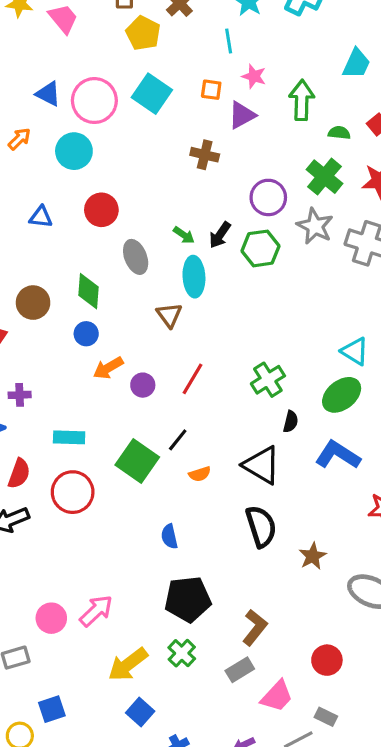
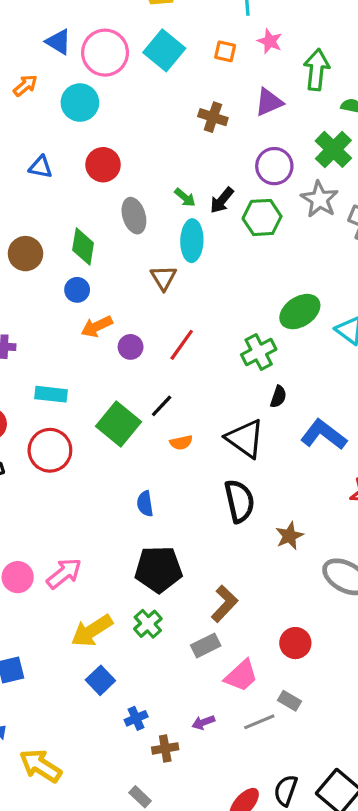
purple triangle: (242, 115) -> (269, 102), moved
green ellipse: (342, 395) -> (300, 312), moved

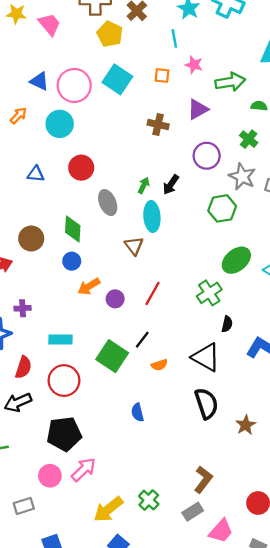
green arrow: (317, 70) -> (230, 82), turned 80
green cross: (333, 149) -> (249, 139), size x0.7
green arrow: (185, 197) -> (144, 185), turned -98
green hexagon: (262, 217) -> (222, 208), moved
black pentagon: (158, 569) -> (64, 434), moved

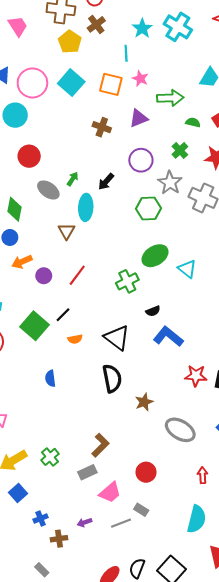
orange square: (162, 75) -> (111, 84), size x1.6
green arrow: (144, 185) -> (73, 179), moved
gray ellipse: (108, 203) -> (48, 190), turned -40
black semicircle: (227, 324) -> (153, 311), moved, turned 48

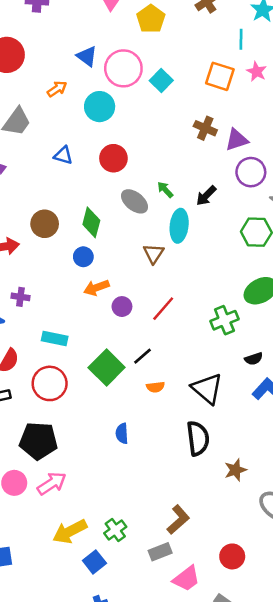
yellow pentagon: (70, 42) -> (151, 19), moved
cyan square: (71, 83) -> (161, 81), moved, size x0.7
purple triangle: (139, 118) -> (237, 140), moved
green arrow: (73, 179) -> (165, 190), turned -80
blue square: (18, 493) -> (94, 562), moved

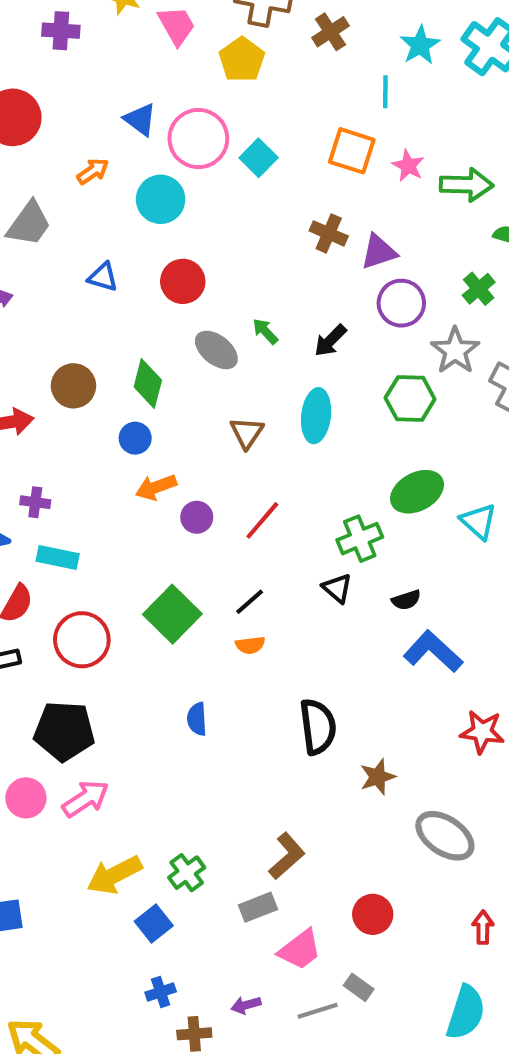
pink star: (257, 72) -> (408, 166), moved
cyan ellipse: (179, 226) -> (316, 416), moved
cyan rectangle: (55, 339) -> (58, 558), moved
black line: (142, 356) -> (250, 602), moved
black triangle: (207, 389) -> (337, 588), moved, size x0.6

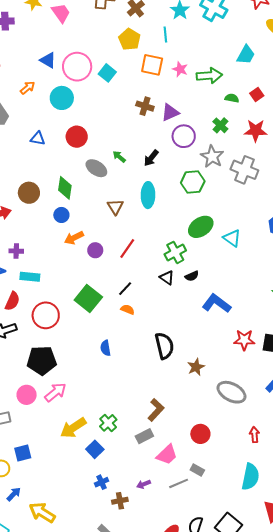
yellow pentagon: (242, 60) -> (129, 39), moved
black semicircle: (406, 600) -> (192, 276), moved
orange semicircle: (250, 645) -> (128, 310), turned -144

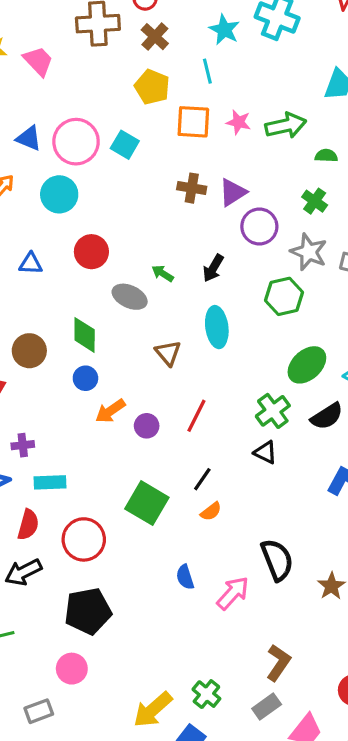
black semicircle: (192, 276) -> (327, 416), moved, size x1.5
orange semicircle: (128, 310) -> (211, 511), turned 128
pink arrow: (55, 392) -> (233, 593), moved

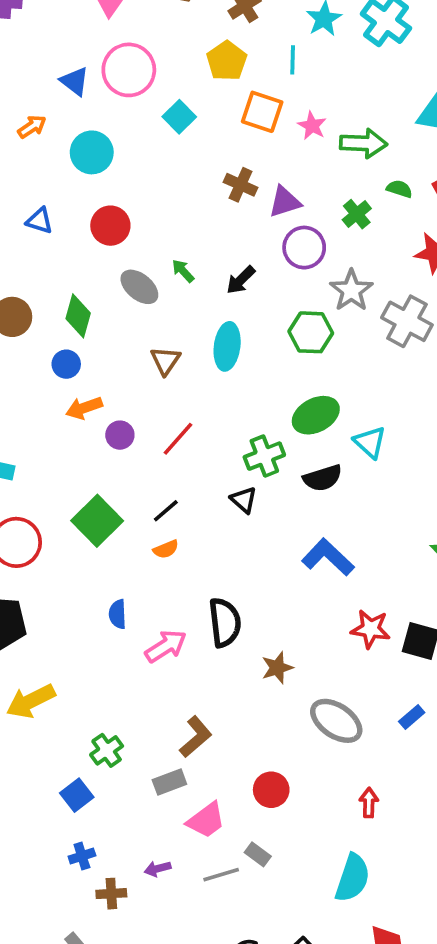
pink circle: (76, 142) -> (129, 70), moved
green cross: (315, 201) -> (357, 214), moved
yellow arrow: (153, 710) -> (31, 701), moved

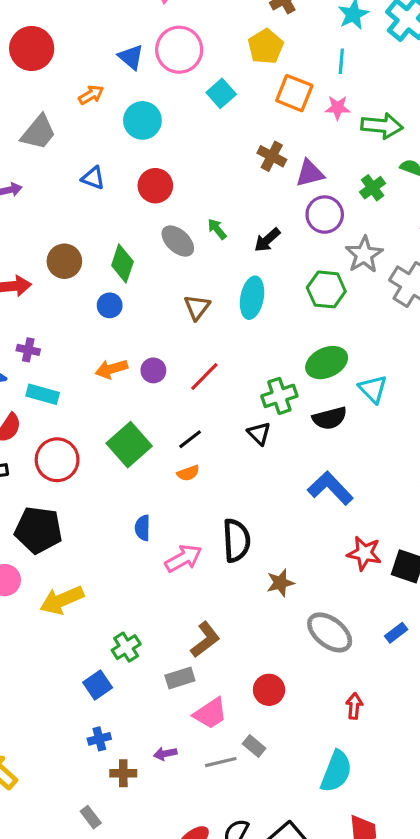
cyan line: (293, 60) -> (341, 61), moved
pink star: (312, 126) -> (338, 108), turned -30
orange arrow: (84, 408) -> (111, 369), moved

